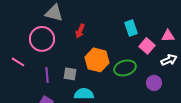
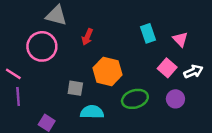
pink triangle: (168, 36) -> (180, 39), moved, turned 48
pink square: (147, 46) -> (167, 68), moved
green ellipse: (125, 68) -> (135, 99), moved
purple line: (47, 75) -> (18, 97), moved

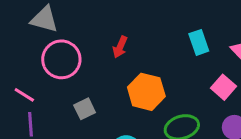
gray triangle: (56, 15) -> (44, 19), moved
gray square: (75, 88) -> (85, 109), moved, turned -35

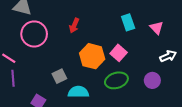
pink square: (224, 87) -> (119, 53), moved
gray square: (85, 109) -> (59, 76), moved

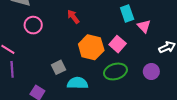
red arrow: (74, 26) -> (73, 17), turned 120
pink triangle: (157, 28) -> (144, 26), moved
pink circle: (34, 34) -> (33, 25), size x0.7

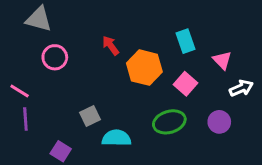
pink triangle: (144, 26) -> (222, 60), moved
pink square: (118, 44) -> (185, 84), moved
orange hexagon: (91, 47) -> (144, 68), moved

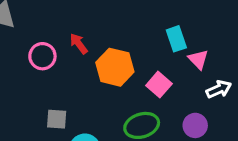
cyan rectangle: (185, 41) -> (176, 39), moved
pink circle: (55, 57) -> (42, 56), moved
gray square: (90, 116) -> (57, 119), turned 30

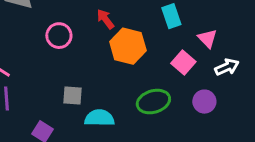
cyan rectangle: (176, 39) -> (171, 16), moved
red arrow: (79, 44) -> (105, 19), moved
pink square: (159, 85) -> (183, 63), moved

